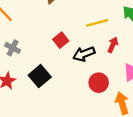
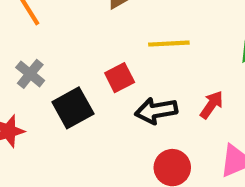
yellow line: (97, 23) -> (169, 44), moved
black square: (40, 76) -> (73, 108), moved

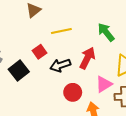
red arrow: (212, 105) -> (87, 58), size x1.5

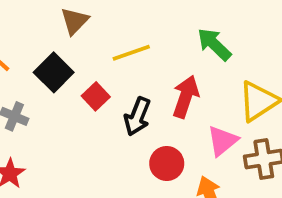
black arrow: (60, 65) -> (137, 116), turned -42
black square: (19, 70) -> (54, 72), moved

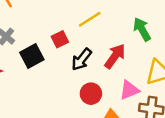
yellow line: (131, 53) -> (90, 19), turned -30
black square: (54, 72) -> (32, 56), moved

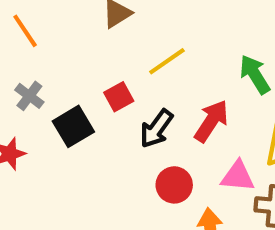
pink triangle: (129, 90) -> (238, 176), turned 30

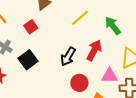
yellow line: (167, 61) -> (80, 18), moved
red square: (119, 97) -> (31, 27), moved

